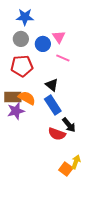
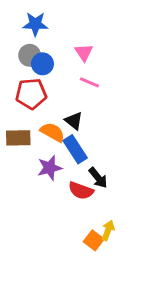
blue circle: (43, 44) -> (42, 64), moved
orange semicircle: (27, 98) -> (52, 132), moved
purple star: (16, 111) -> (50, 168), moved

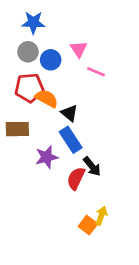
blue circle: (42, 64) -> (51, 60), moved
pink line: (89, 82) -> (96, 72), moved
orange semicircle: (52, 132) -> (47, 98), moved
red semicircle: (81, 191) -> (76, 178), turned 95

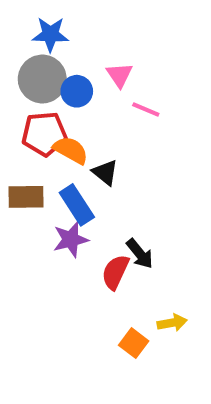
gray circle: (28, 52) -> (42, 79), size x1.5
blue rectangle: (71, 140) -> (77, 205), moved
yellow arrow: (101, 216) -> (172, 323), moved, turned 60

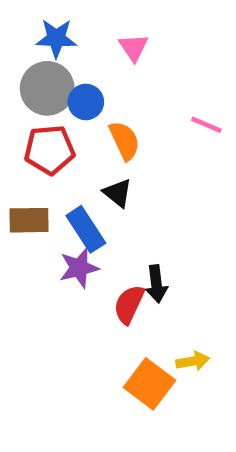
pink triangle: (119, 75) -> (134, 47), moved
pink line: (146, 109) -> (206, 125), moved
orange semicircle: (71, 150) -> (124, 141), moved, turned 36
black arrow: (140, 254) -> (156, 284), turned 32
orange square: (134, 343) -> (149, 384), size x1.5

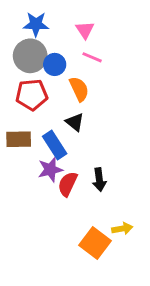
pink line: (206, 125) -> (92, 57), moved
red semicircle: (129, 304) -> (68, 184), moved

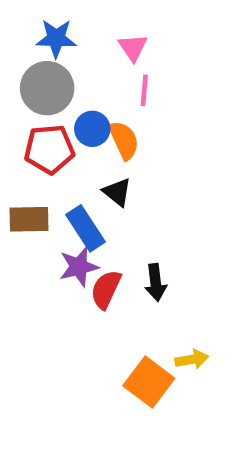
pink line: (92, 57) -> (144, 90), turned 72
blue circle: (55, 64) -> (92, 129), moved

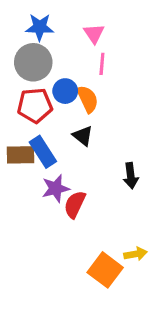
blue rectangle: (86, 228) -> (43, 152), moved
black arrow: (156, 283) -> (131, 176), moved

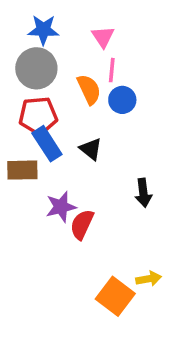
blue circle: (65, 91) -> (122, 100), moved
orange semicircle: (88, 99) -> (89, 89), moved
blue rectangle: (43, 152) -> (47, 144), moved

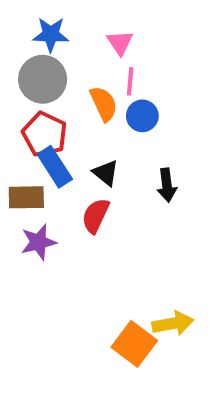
red pentagon: (38, 116) -> (45, 134), turned 30
black arrow: (143, 193) -> (167, 185), moved
purple star: (61, 207) -> (39, 242), moved
red semicircle: (82, 224) -> (96, 216), moved
yellow arrow: (149, 279) -> (173, 324), size x1.4

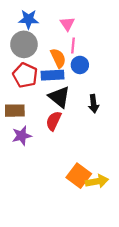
blue rectangle: (55, 167) -> (52, 75), moved, turned -60
black triangle: (106, 173) -> (59, 97), size x1.5
orange square: (134, 344) -> (79, 176), moved

